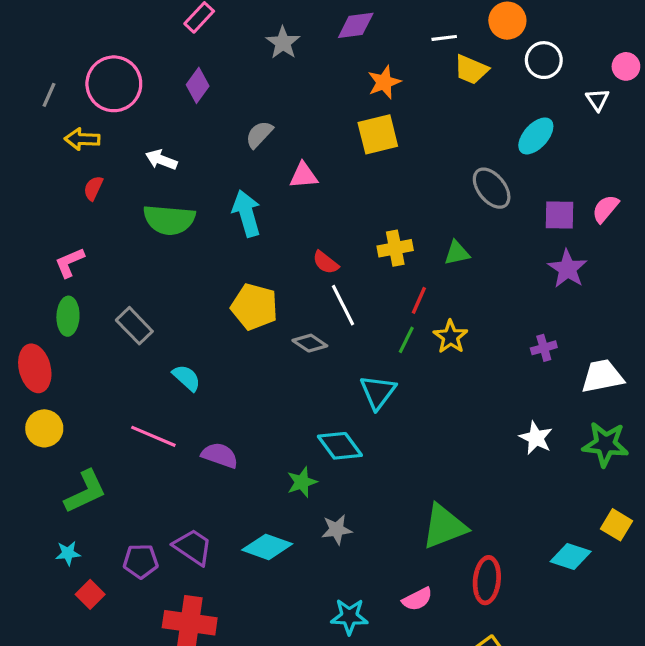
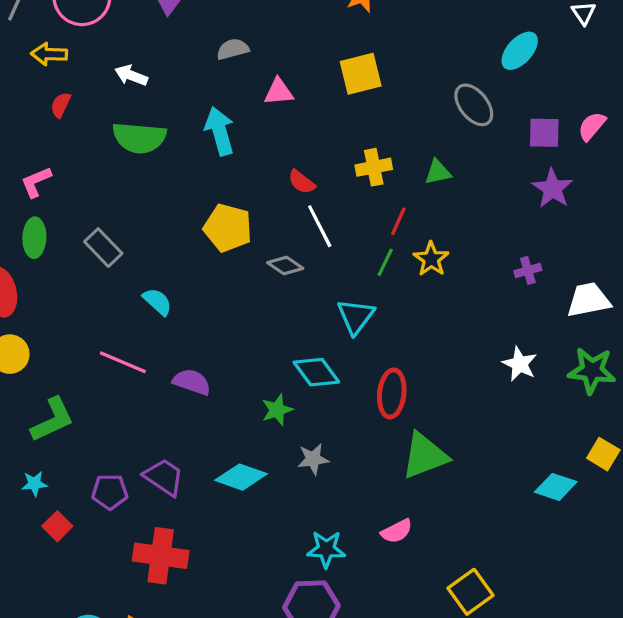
gray semicircle: (259, 134) -> (233, 49), turned 32
yellow square: (378, 134) -> (361, 74), moved
red ellipse: (487, 580) -> (392, 393), moved

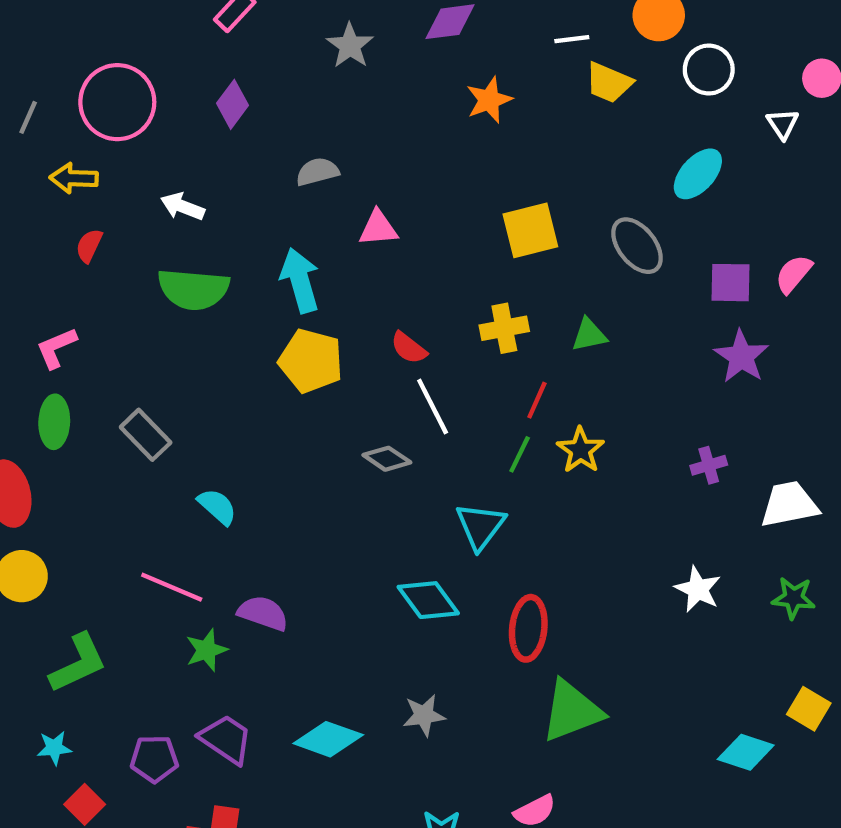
yellow square: (361, 74) -> (530, 230), moved
yellow pentagon: (228, 228) -> (311, 361), moved
green star: (592, 370) -> (794, 598), size x0.7
green star: (277, 410) -> (206, 650), moved

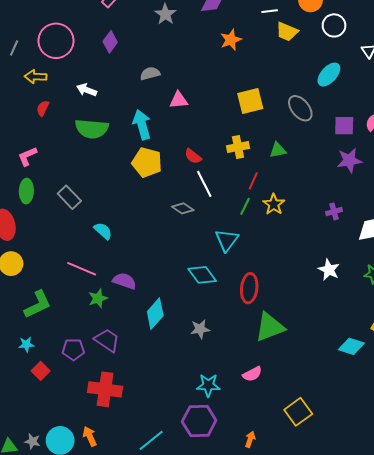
purple star: (741, 357) -> (349, 160), turned 30
cyan diamond: (328, 739) -> (155, 314), moved, turned -68

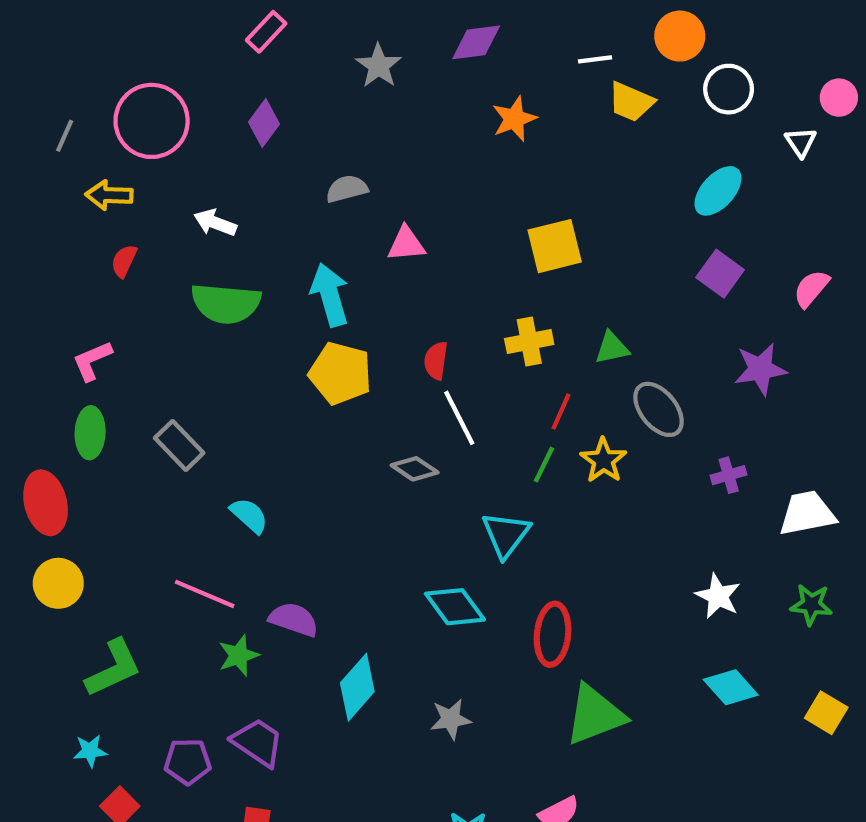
gray ellipse: (300, 108) -> (659, 409), moved
purple square: (344, 126) -> (720, 274), moved, turned 35
red semicircle: (193, 156) -> (436, 361), turned 60
cyan diamond: (351, 346) -> (731, 687), moved, turned 30

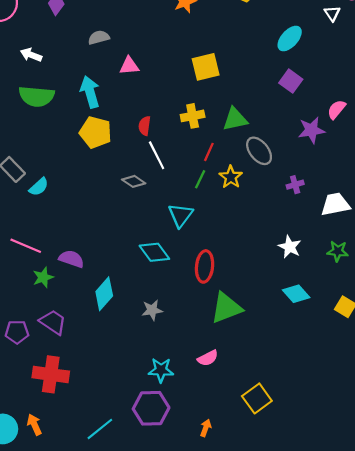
pink semicircle: (811, 288) -> (337, 109), moved
green triangle: (612, 348) -> (235, 119), size x1.4
cyan semicircle: (249, 515) -> (39, 187), moved, turned 96

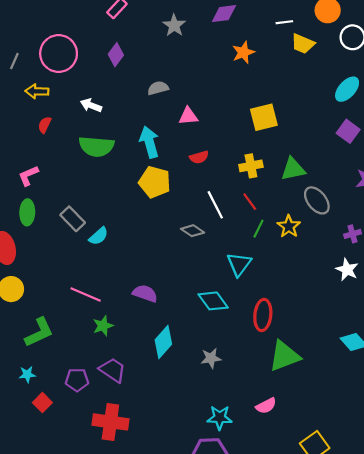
red semicircle: (145, 126) -> (199, 157), moved, turned -114
red line: (209, 152) -> (250, 202), moved, turned -60
white star: (290, 247) -> (347, 270), moved
purple semicircle: (71, 259) -> (145, 293), moved

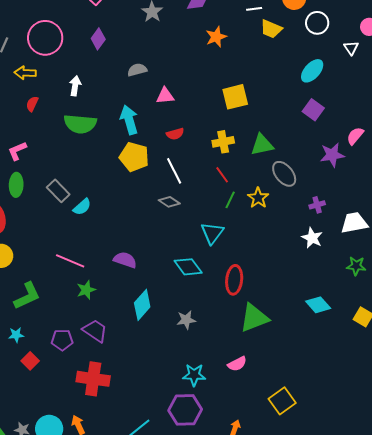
white arrow: (91, 105) -> (75, 86), turned 78
white line: (215, 205) -> (174, 171), moved

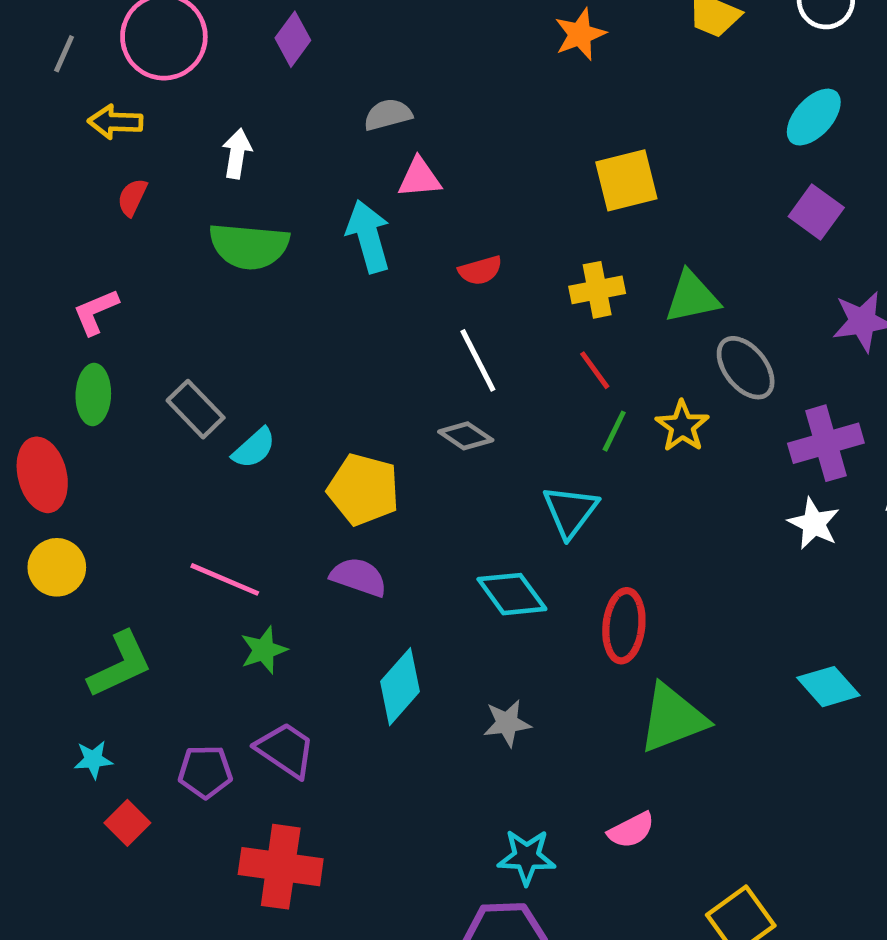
pink triangle: (165, 96) -> (419, 178), moved
yellow pentagon: (134, 157) -> (363, 489), moved
purple cross: (317, 205) -> (826, 443), size x1.8

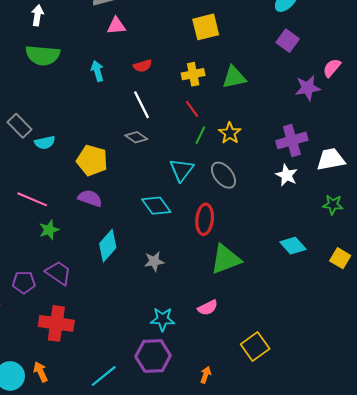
cyan arrow: (368, 236) -> (97, 71), moved, size x0.7
gray ellipse: (746, 368) -> (224, 175), moved
cyan semicircle: (254, 448) -> (45, 143), turned 30

